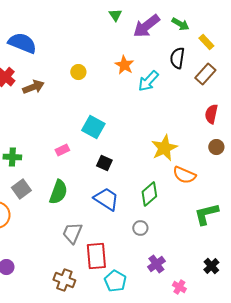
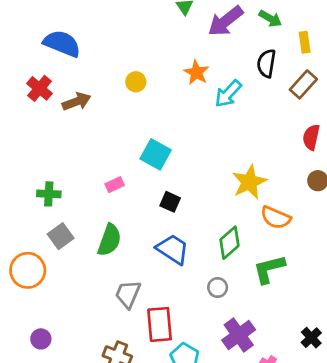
yellow rectangle: (206, 42) -> (305, 42), turned 35
green L-shape: (206, 214) -> (269, 269), moved
purple cross: (156, 264) -> (239, 335), size x1.4

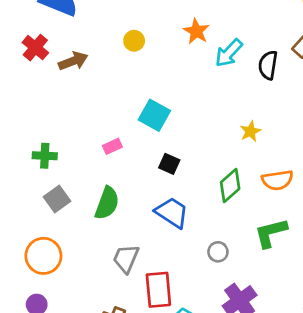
black semicircle: (266, 63) -> (268, 65), moved
yellow star: (249, 182) -> (250, 131), moved, size x0.6
orange semicircle: (276, 218) -> (277, 180), turned -32
green diamond: (229, 243) -> (230, 186), moved
orange circle: (28, 270) -> (43, 256), moved

